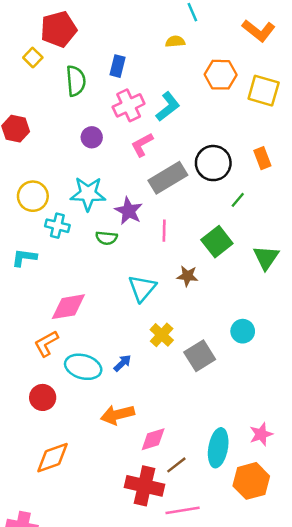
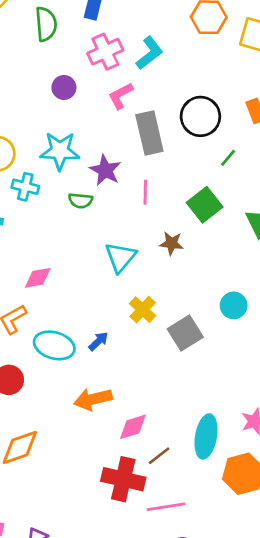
gray rectangle: (168, 178) -> (149, 133), turned -72
pink diamond: (68, 307) -> (38, 278), size x0.7

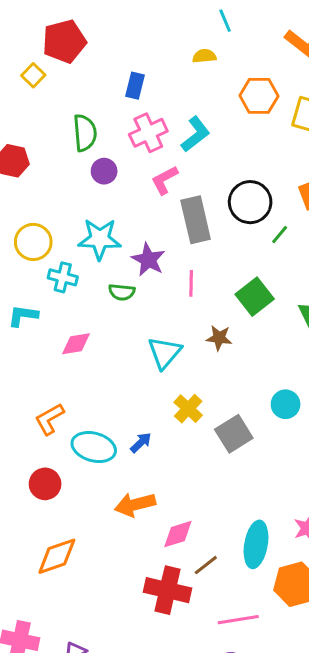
green semicircle: (46, 24) -> (85, 133), moved
green line: (228, 158) -> (280, 235), moved
pink diamond: (38, 278) -> (76, 344), moved
pink line: (166, 507) -> (238, 620), moved

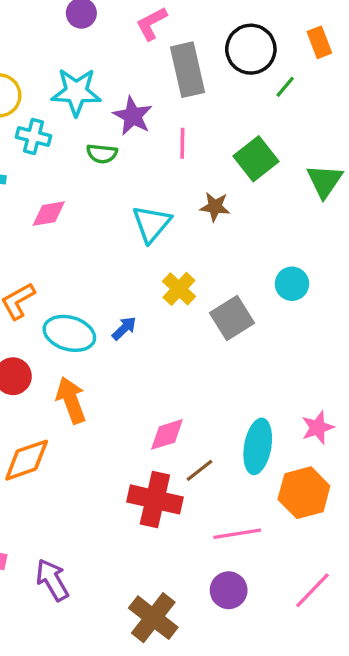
orange arrow: (135, 505) -> (71, 400), moved, turned 84

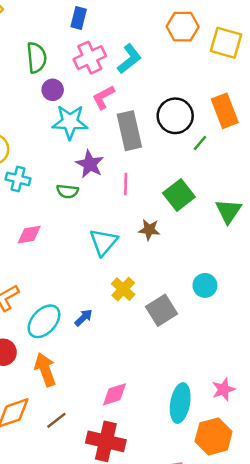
orange rectangle: (319, 42) -> (225, 111), size x1.5
cyan star: (76, 92) -> (70, 122), moved
cyan ellipse: (69, 333) -> (44, 321), turned -64
brown line: (199, 470) -> (56, 420), moved

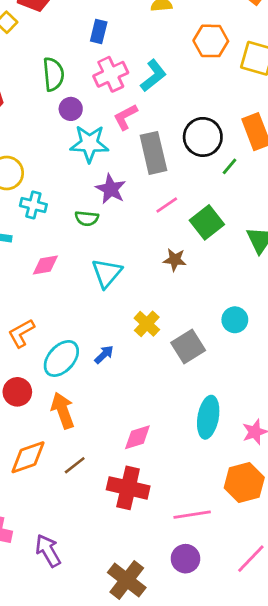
pink line: (126, 184) -> (167, 205), moved, turned 55
cyan triangle: (103, 242) -> (107, 273), moved
cyan ellipse: (180, 403) -> (208, 417), moved

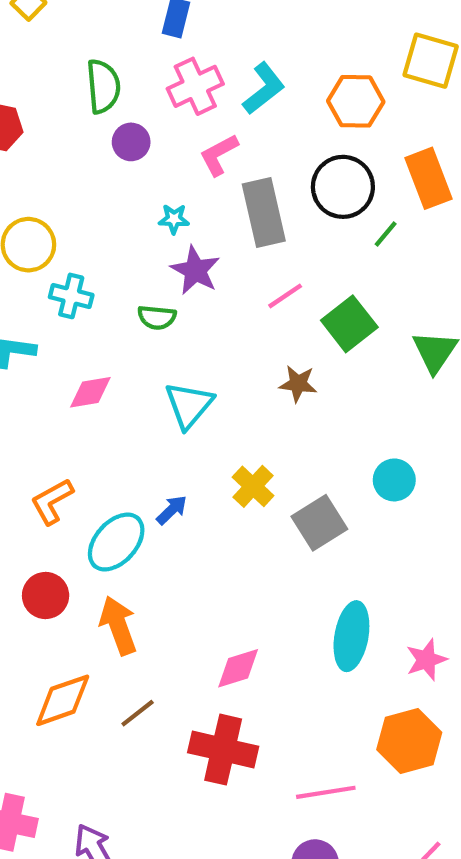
orange hexagon: (211, 41) -> (356, 101), moved
cyan star: (89, 144) -> (174, 219), moved, size x0.5
blue arrow: (104, 354) -> (172, 510), moved

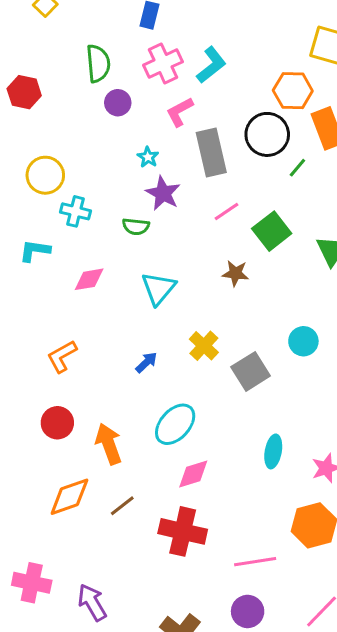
orange hexagon: (356, 101) -> (293, 91), moved
cyan star: (174, 219) -> (148, 157), turned 30
cyan ellipse: (116, 542) -> (175, 424), moved
cyan ellipse: (351, 636) -> (273, 451), size x0.7

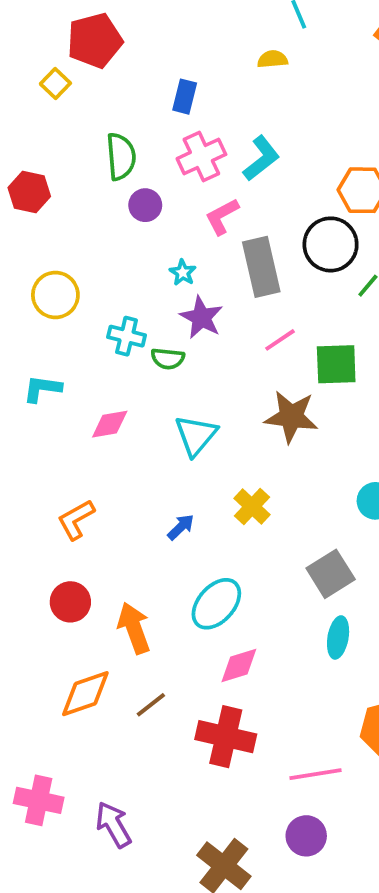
cyan cross: (75, 211) -> (127, 336), moved
green square: (272, 231) -> (336, 364), turned 36
brown star: (235, 273) -> (291, 417), size x1.6
gray square: (251, 371) -> (331, 574), moved

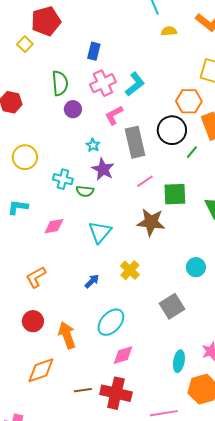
yellow semicircle: (273, 59) -> (169, 31), moved
cyan ellipse: (338, 637) -> (179, 361), moved
brown line: (151, 705) -> (83, 390), moved, turned 30

